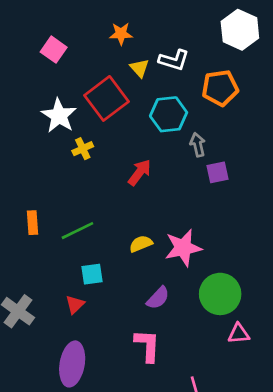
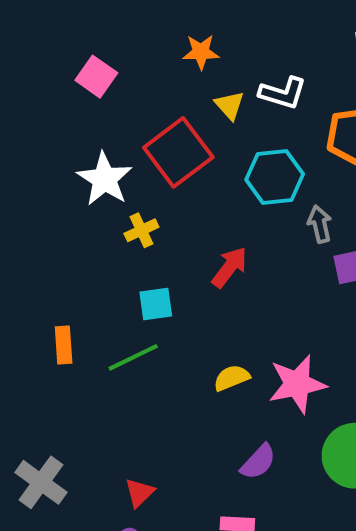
cyan square: (92, 274) -> (156, 304), moved
red triangle: (75, 305) -> (139, 493), moved

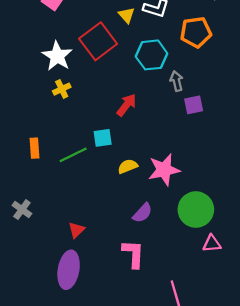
yellow cross: (141, 230) -> (62, 89), moved
cyan square: (156, 304) -> (103, 138), moved
gray cross: (41, 482) -> (22, 210), moved, size x0.7

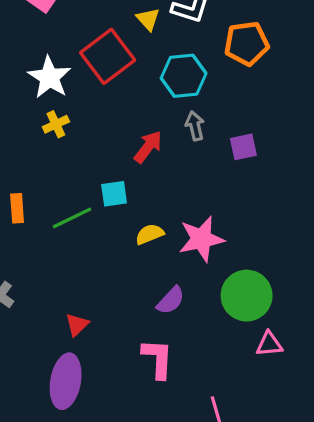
gray arrow: (177, 81) -> (195, 126), moved

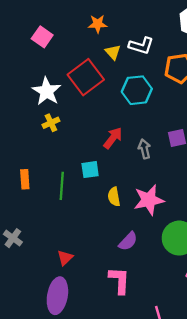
gray arrow: (195, 126) -> (144, 149), moved
green line: (72, 218) -> (62, 186), turned -60
yellow semicircle: (150, 234) -> (114, 197), turned -78

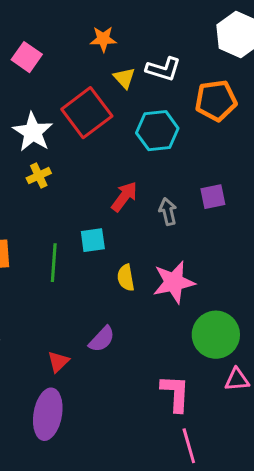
purple semicircle: (128, 241) -> (102, 339), moved
pink L-shape: (119, 280) -> (175, 393), moved

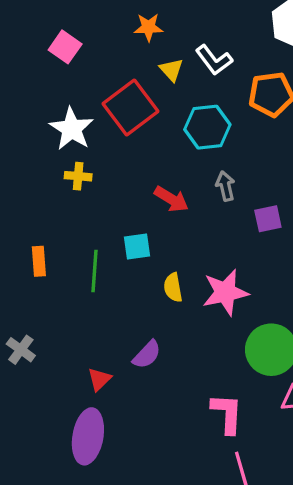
white L-shape: (163, 69) -> (214, 60), turned 36
yellow cross: (39, 176) -> (78, 176), turned 30
red arrow: (124, 197) -> (171, 199), turned 84
purple square: (213, 197) -> (268, 219), moved
gray arrow: (168, 212) -> (225, 186), moved

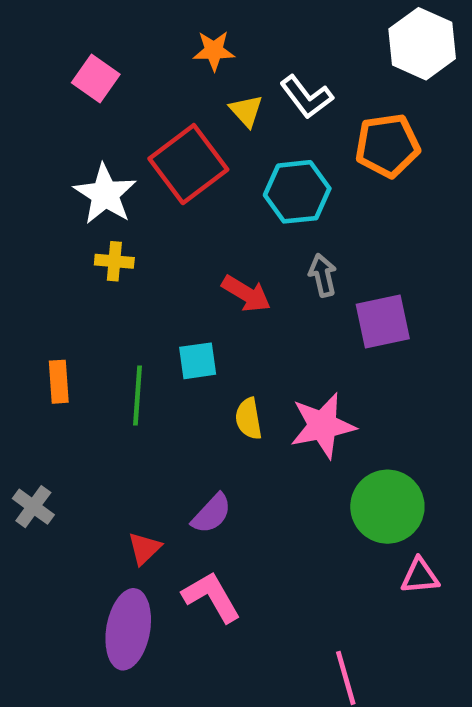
purple square: (268, 219) -> (383, 321), size x1.4
pink L-shape: (227, 413) -> (212, 597), moved, turned -33

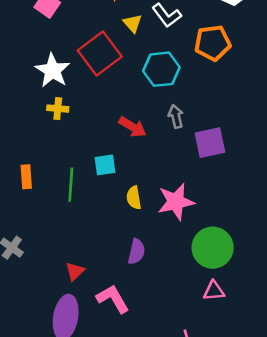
purple semicircle: (212, 514) -> (136, 252), moved, turned -30
pink triangle: (420, 576) -> (214, 291), moved

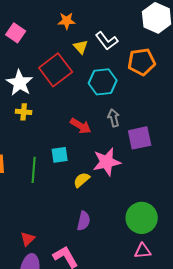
yellow semicircle: (134, 198) -> (82, 180), turned 60
pink star: (176, 202) -> (107, 162), moved
red triangle: (75, 271) -> (28, 239), moved

